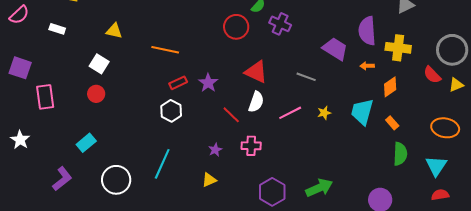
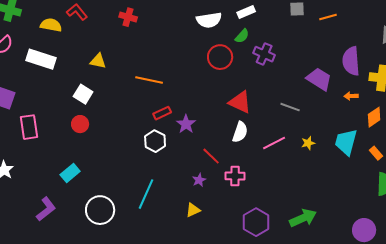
white rectangle: (57, 29) -> (41, 59), size x1.8
purple star: (208, 83) -> (186, 124), moved
red line: (231, 115) -> (211, 156), moved

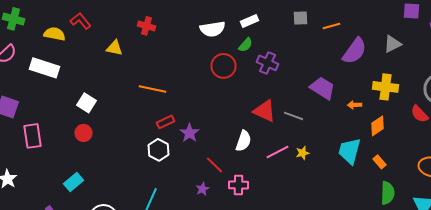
red cross: (128, 17) -> (146, 26), moved
yellow triangle: (98, 61) -> (114, 48), moved
purple semicircle: (351, 61) -> (354, 51), moved, turned -140
red triangle: (240, 102) -> (264, 111), moved
yellow star: (308, 143) -> (302, 153), moved

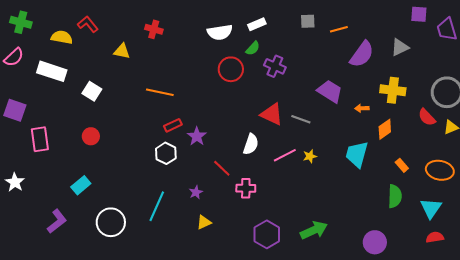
white square: (86, 103) -> (92, 91), moved
orange rectangle: (380, 162) -> (402, 165), moved
purple star: (202, 189) -> (196, 192), moved

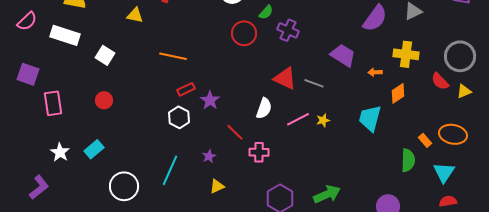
orange rectangle: (402, 165) -> (425, 140), moved
white star: (15, 182) -> (60, 152), moved
purple L-shape: (57, 221) -> (39, 187), moved

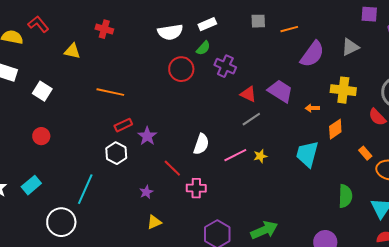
red triangle: (285, 78) -> (248, 94), moved, size x0.7
gray line: (314, 83) -> (251, 119), turned -54
orange rectangle: (425, 140) -> (365, 153), moved
cyan line: (170, 170) -> (85, 189), moved

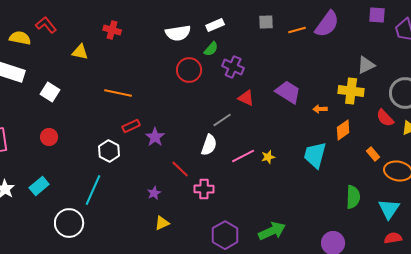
gray triangle: (350, 47) -> (366, 65), moved
purple semicircle: (312, 54) -> (327, 24), moved
red triangle: (248, 94) -> (246, 98), moved
gray line: (251, 119) -> (222, 120), moved
white hexagon: (116, 153) -> (109, 151), moved

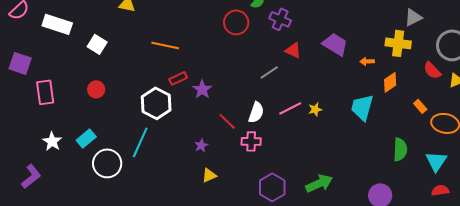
white semicircle: (209, 145) -> (256, 112), moved
white hexagon: (109, 151) -> (156, 103), size x1.4
white circle: (69, 223) -> (107, 163), moved

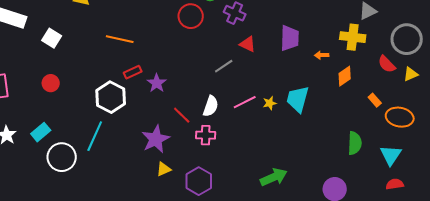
purple trapezoid: (335, 44) -> (290, 38), turned 60
cyan trapezoid: (362, 107) -> (298, 99), moved
purple star: (201, 145) -> (156, 139), size x2.0
purple hexagon: (272, 187) -> (199, 181), moved

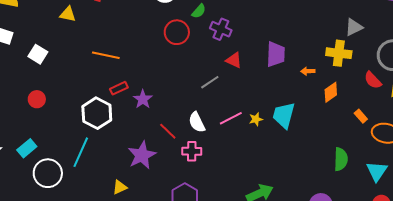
white semicircle: (211, 106) -> (197, 122), turned 135
yellow triangle: (164, 169) -> (120, 187), moved

